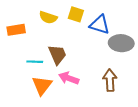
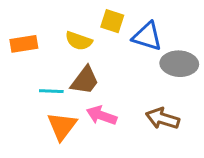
yellow semicircle: (48, 17) -> (79, 41), moved
brown trapezoid: (57, 54) -> (85, 80), turned 60
brown arrow: (110, 80) -> (162, 119), turned -70

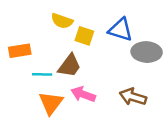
yellow square: (112, 21) -> (84, 36), moved
yellow semicircle: (79, 41) -> (62, 21), moved
orange rectangle: (24, 44) -> (20, 51), moved

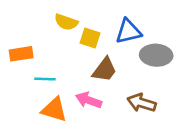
blue triangle: (120, 30) -> (128, 31), turned -30
brown trapezoid: (69, 66) -> (105, 70), moved
orange triangle: (51, 103) -> (54, 109), turned -50

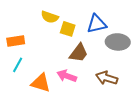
cyan line: (45, 79) -> (18, 65), moved, turned -63

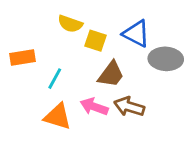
blue triangle: (97, 24) -> (136, 34), turned 40
cyan line: (18, 65) -> (55, 79), moved
brown arrow: (107, 78) -> (129, 107), moved

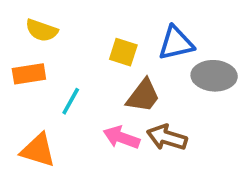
yellow semicircle: (70, 24) -> (42, 30), moved
blue triangle: (136, 34) -> (176, 43), turned -40
orange triangle: (58, 116) -> (38, 150), moved

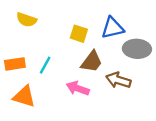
orange rectangle: (29, 74) -> (15, 64), moved
brown arrow: (167, 137) -> (118, 80), moved

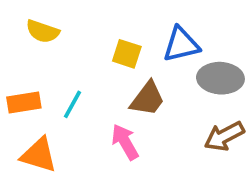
brown arrow: (118, 80) -> (224, 136), moved, turned -45
pink arrow: (78, 88) -> (125, 142), turned 40

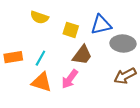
yellow semicircle: (43, 31) -> (39, 17), moved
pink arrow: (125, 142) -> (70, 79), turned -114
orange triangle: (39, 155) -> (41, 82), moved

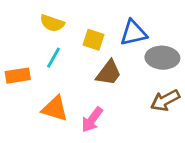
cyan line: (40, 58) -> (54, 58), moved
pink arrow: (70, 79) -> (92, 120), moved

